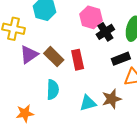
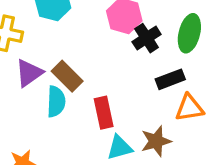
red rectangle: (78, 60) -> (104, 113), moved
cyan semicircle: (53, 90) -> (56, 102), moved

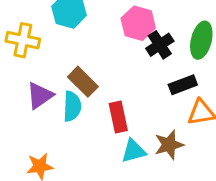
purple triangle: (29, 73) -> (40, 96), moved

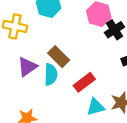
red rectangle: (118, 117) -> (84, 82), turned 65

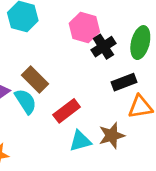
cyan semicircle: (51, 75) -> (26, 101), turned -35

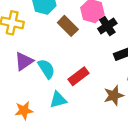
brown rectangle: (35, 79) -> (68, 26), moved
cyan triangle: (80, 141) -> (58, 100), moved

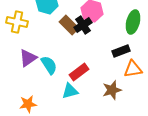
black cross: (107, 26) -> (83, 25), moved
cyan triangle: (58, 100) -> (70, 91), moved

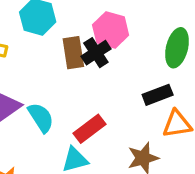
brown rectangle: (69, 25) -> (73, 53), turned 36

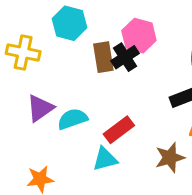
cyan semicircle: (41, 117) -> (73, 119), turned -76

